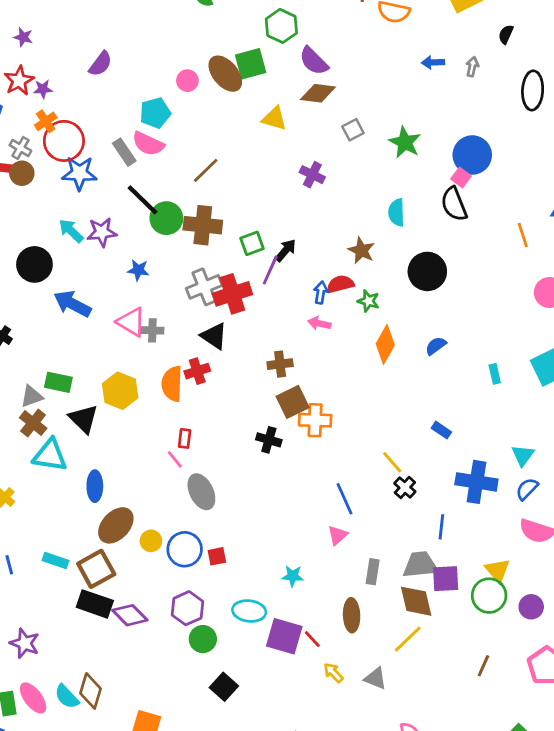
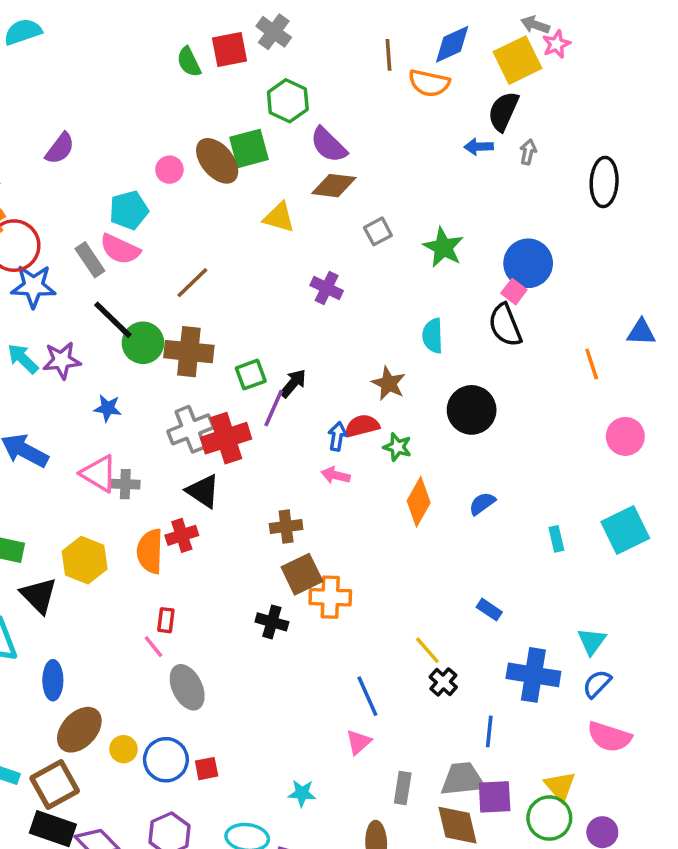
black semicircle: (506, 34) -> (503, 111), moved, size x1.6

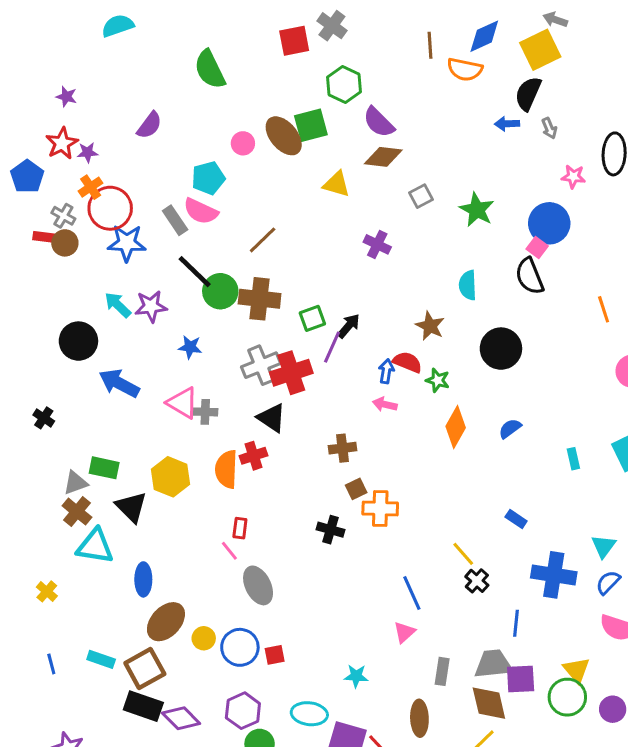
pink star: (556, 44) -> (573, 177), moved, turned 30
green semicircle: (189, 62) -> (210, 69), moved, size x1.5
gray arrow: (528, 152) -> (549, 128), turned 145
red semicircle: (362, 426) -> (407, 362), turned 36
brown square: (302, 574) -> (356, 489), size x0.6

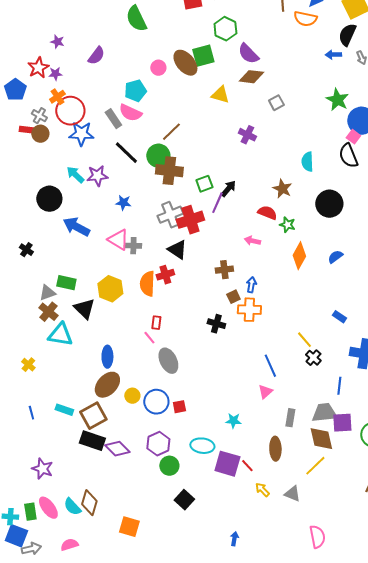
purple star: (66, 97) -> (57, 42), moved
green star: (477, 210) -> (337, 100), moved
green circle: (220, 291) -> (158, 156), moved
blue arrow: (386, 371) -> (251, 285), moved
blue ellipse: (143, 579) -> (107, 357), moved

